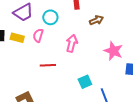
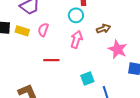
cyan circle: (50, 17) -> (76, 15), moved
brown arrow: (96, 20) -> (103, 29), moved

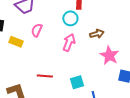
yellow rectangle: (22, 31) -> (16, 42), moved
red line: (51, 60) -> (45, 76), moved

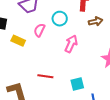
cyan circle: (70, 18) -> (60, 19), moved
brown arrow: (97, 34) -> (96, 21), moved

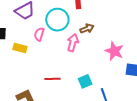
cyan circle: (60, 19) -> (57, 20), size x1.5
brown arrow: (96, 21) -> (87, 29), moved

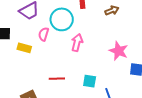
brown arrow: (87, 29) -> (112, 10), moved
cyan square: (85, 81) -> (90, 81), turned 32

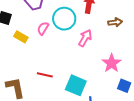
pink arrow: (77, 43) -> (85, 38), moved
cyan square: (90, 81) -> (76, 85), size x1.5

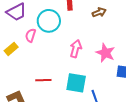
yellow rectangle: (21, 37) -> (11, 49), turned -56
pink arrow: (85, 38) -> (76, 49), moved

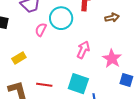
yellow rectangle: (11, 49) -> (19, 58), moved
red line: (43, 80) -> (44, 85), moved

